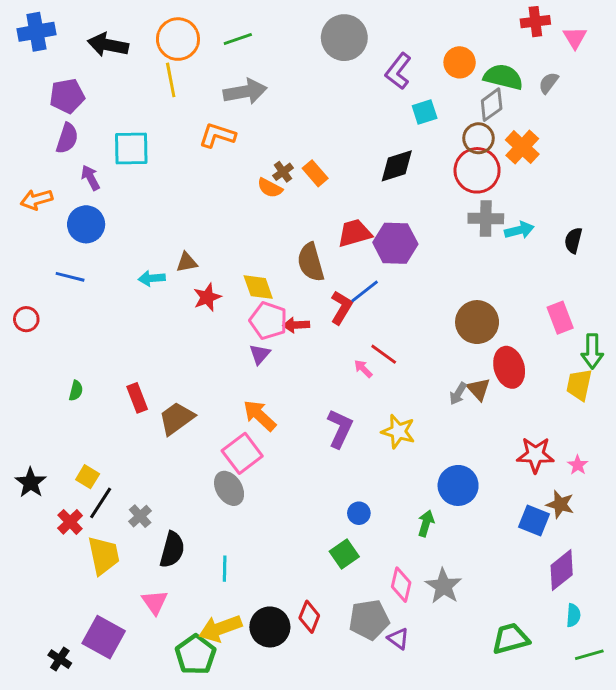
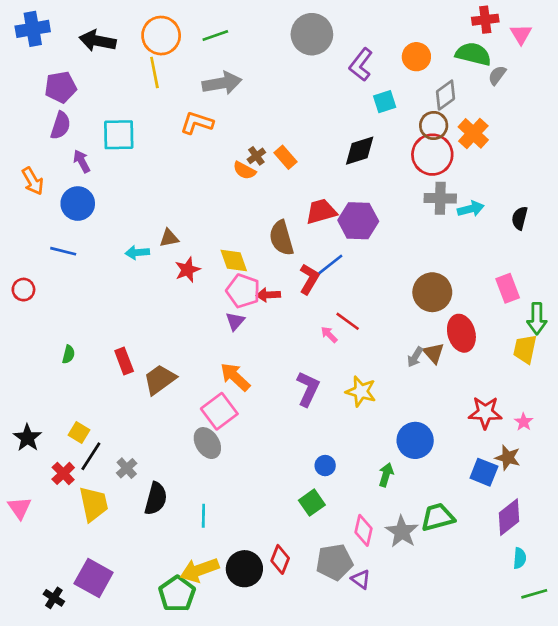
green semicircle: (503, 77) -> (473, 54), moved
orange arrow: (36, 200) -> (33, 181), turned -104
pink triangle: (155, 602) -> (20, 508), moved
green trapezoid: (511, 639) -> (438, 517), moved

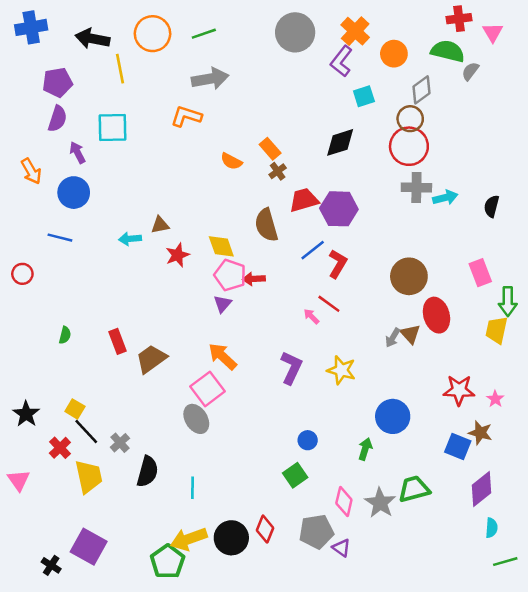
yellow line: (154, 73) -> (120, 69), moved
orange cross: (473, 133) -> (355, 31), moved
brown cross: (256, 156) -> (278, 171), moved
red L-shape: (309, 279) -> (338, 264), moved
black line: (91, 456) -> (86, 431), turned -76

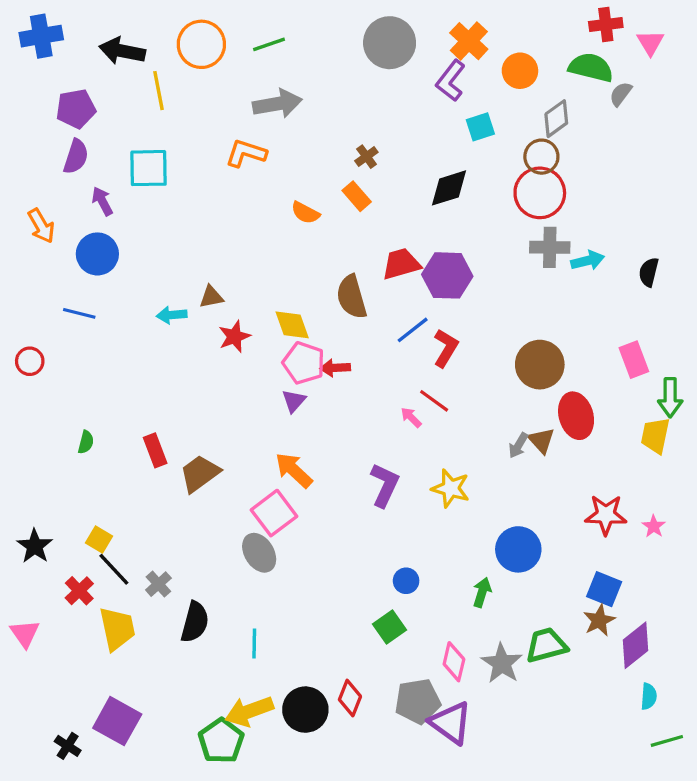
brown cross: (278, 171) -> (366, 157), moved
brown star: (480, 433) -> (599, 620), moved, turned 30
purple triangle: (341, 548) -> (451, 723), size x1.8

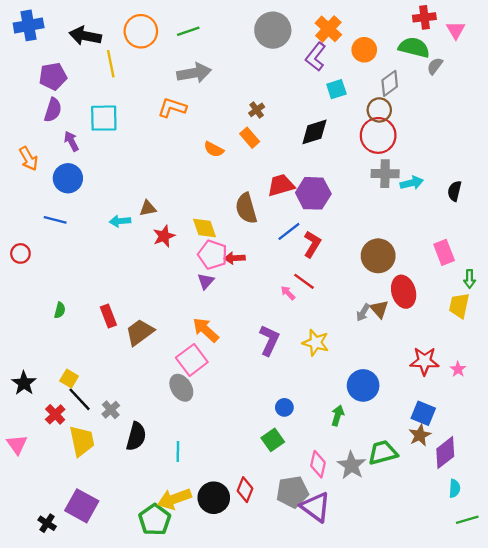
green arrow: (670, 398) -> (470, 279), size x0.7

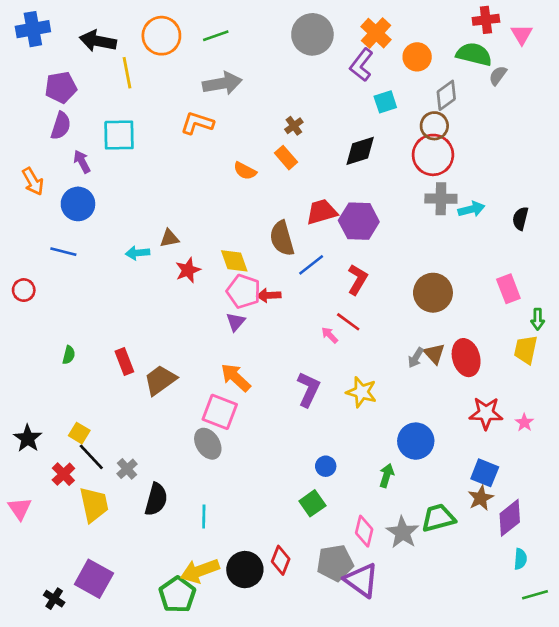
blue line: (289, 231) -> (311, 265), moved
red ellipse: (404, 292) -> (466, 358), moved
pink square: (192, 360) -> (220, 412), turned -32

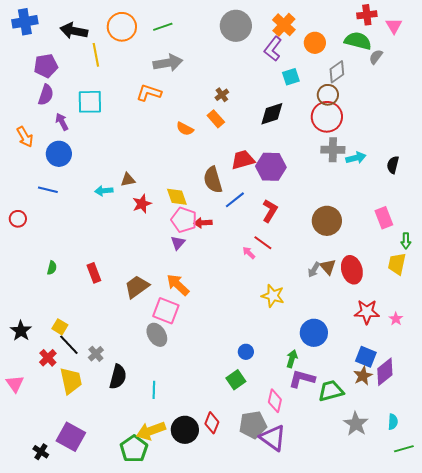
brown trapezoid: (160, 380) -> (137, 287), moved
purple L-shape: (308, 389) -> (302, 379), moved, turned -100
purple diamond: (510, 518) -> (385, 372), moved
gray star: (403, 532) -> (356, 424), moved

